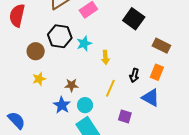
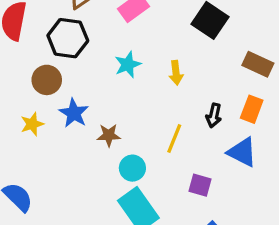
black hexagon: (60, 36) -> (68, 38), moved
yellow arrow: (105, 57) -> (176, 73), moved
yellow star: (39, 79) -> (32, 124), moved
blue star: (62, 105) -> (74, 113), moved

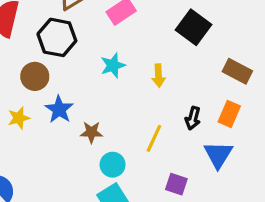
blue triangle: (242, 152) -> (218, 155), turned 32

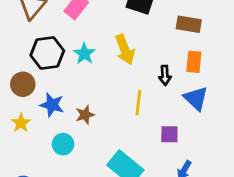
black hexagon: (57, 37) -> (47, 53), moved
yellow arrow: (159, 76) -> (125, 50), size x1.5
cyan circle: (113, 165) -> (63, 144), moved

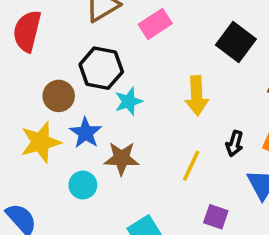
cyan star: (84, 54) -> (129, 101), moved
brown star: (85, 115) -> (122, 158), size x1.4
yellow star: (21, 123) -> (41, 142), size x1.6

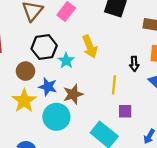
yellow arrow: (197, 96) -> (90, 47), moved
cyan circle: (83, 185) -> (56, 117), size x1.6
purple square: (216, 217) -> (125, 111), moved

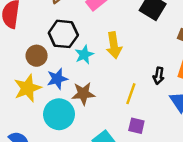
blue star: (48, 87) -> (57, 79), turned 30

